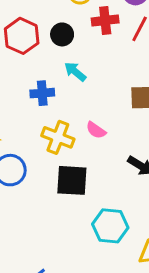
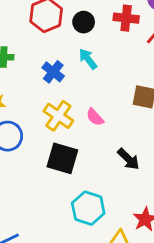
blue cross: (42, 93) -> (53, 72), turned 30

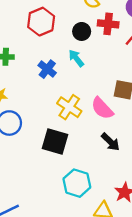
black circle: (84, 22) -> (82, 31), moved
yellow cross: (58, 116) -> (69, 107), moved
pink semicircle: (95, 117) -> (102, 108), moved, size x1.5

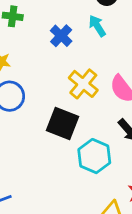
cyan hexagon: (77, 183) -> (94, 156), moved

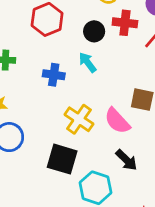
blue cross: (61, 36) -> (54, 75), turned -30

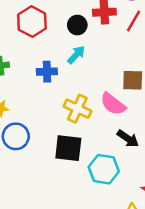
cyan arrow: (88, 62) -> (76, 55), turned 90

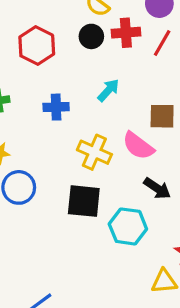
black circle: (77, 25) -> (91, 36), moved
cyan arrow: (76, 55) -> (108, 90), moved

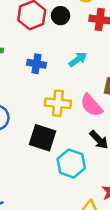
black circle: (91, 36) -> (61, 16), moved
yellow cross: (94, 152) -> (58, 103), turned -30

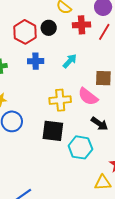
blue cross: (37, 64) -> (36, 61), moved

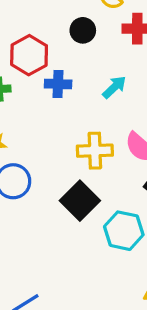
red hexagon: (25, 32) -> (29, 55), moved
black square: (53, 131) -> (80, 201), turned 35

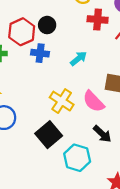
black circle: (83, 30) -> (47, 25), moved
yellow cross: (95, 151) -> (62, 101), turned 30

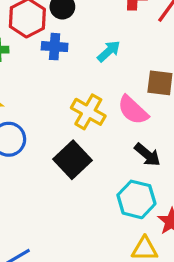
cyan hexagon: (77, 158) -> (136, 199), moved

